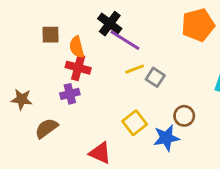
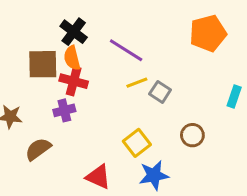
black cross: (110, 24) -> (74, 32), moved
brown square: (51, 35) -> (43, 64), moved, size x1.5
blue star: (166, 138) -> (154, 175), moved

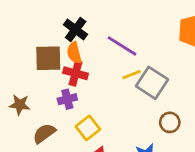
gray square: (160, 92) -> (152, 83), size x1.6
brown circle: (192, 135) -> (170, 122), moved
yellow square: (137, 143) -> (88, 128), moved

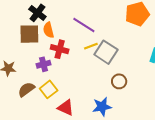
black cross: (76, 30) -> (37, 13), moved
red cross: (76, 73) -> (60, 49), moved
yellow square: (88, 128) -> (49, 89), moved

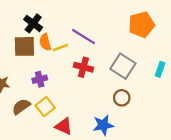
yellow line: (91, 46) -> (60, 48), moved
red cross: (60, 49) -> (83, 67), moved
gray square: (106, 52) -> (123, 66), moved

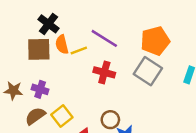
orange pentagon: (141, 25) -> (155, 41), moved
purple cross: (40, 79) -> (40, 89), moved, turned 32
brown circle: (122, 98) -> (110, 120), moved

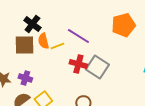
orange pentagon: (155, 41) -> (123, 25), moved
gray square: (148, 71) -> (97, 67), moved

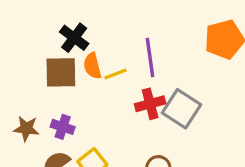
purple line: (78, 36) -> (150, 58), turned 50
red cross: (78, 64) -> (150, 104), turned -30

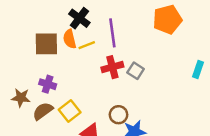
black cross: (74, 38) -> (79, 18), moved
gray square: (181, 109) -> (136, 71), size x0.6
brown star: (26, 129) -> (21, 98), moved

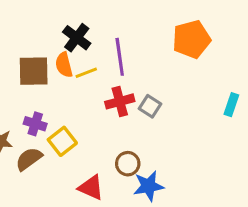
yellow square: (70, 111) -> (62, 141), moved

